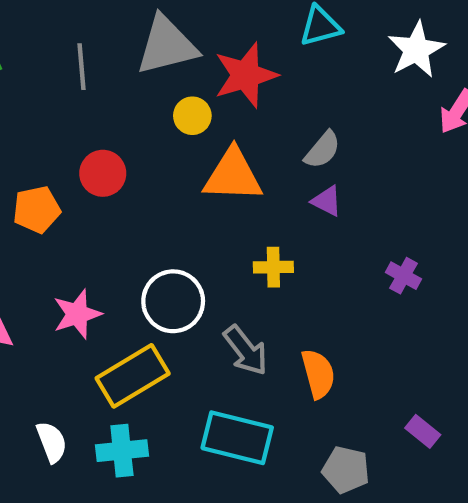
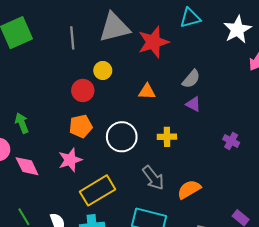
yellow circle: (192, 116) -> (103, 70), moved
orange triangle: (233, 175) -> (147, 92), size x0.6
orange pentagon: (37, 210) -> (81, 126), moved
white circle: (173, 301) -> (122, 137), moved
orange semicircle: (318, 374) -> (189, 189), turned -105

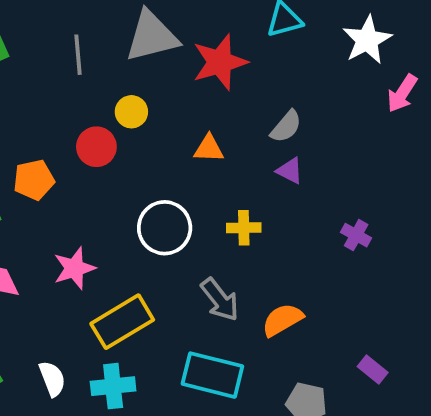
orange pentagon: (81, 126) -> (34, 180), moved

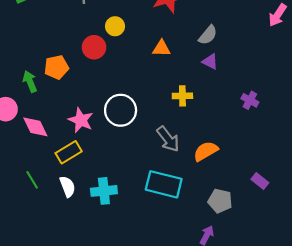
white circle: (165, 228) -> (121, 110), moved
pink star: (74, 268) -> (81, 120), turned -30
yellow rectangle: (122, 322) -> (69, 152), moved, size x0.7

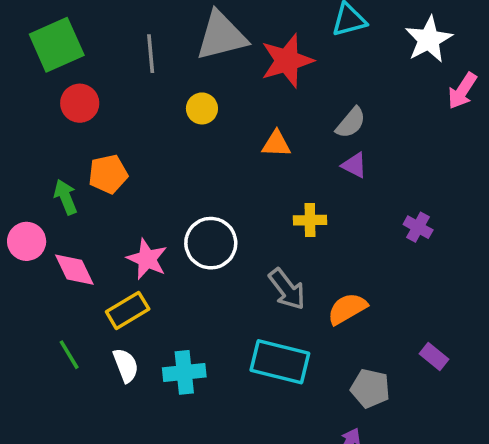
red circle: (94, 47) -> (80, 103), moved

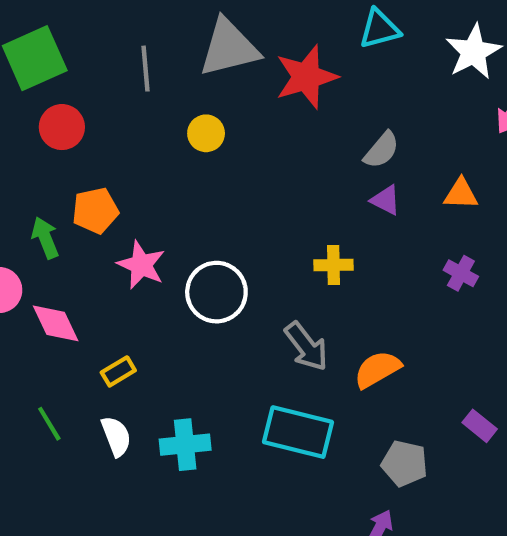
orange triangle: (276, 144) -> (461, 194), moved
pink star: (147, 259) -> (141, 265), moved
yellow rectangle: (128, 310) -> (118, 371), size x0.7

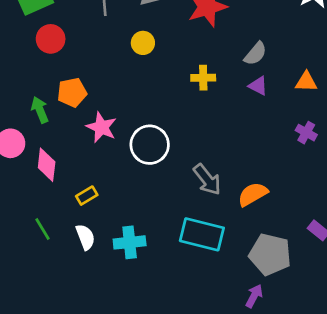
yellow cross: (333, 265) -> (203, 78), moved
pink diamond: (56, 323) -> (47, 165), turned 32
gray pentagon: (405, 463) -> (270, 254), size x1.4

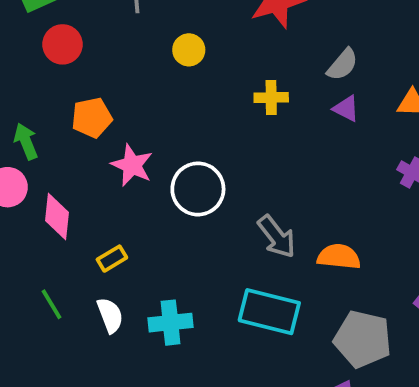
green arrow: (40, 110) -> (26, 141), moved
orange semicircle: (253, 194) -> (339, 257), turned 36

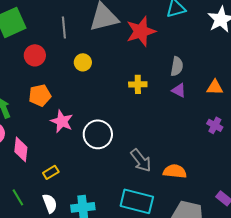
red circle: (62, 44) -> (35, 55), moved
yellow circle: (189, 50) -> (83, 62), moved
gray semicircle: (343, 65) -> (177, 66), turned -30

